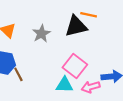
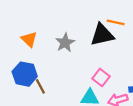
pink square: (75, 66) -> (101, 77), size x0.7

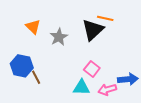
black triangle: (102, 35) -> (93, 30), turned -30
orange triangle: (29, 39) -> (33, 27), moved

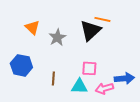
pink square: (92, 69) -> (89, 68), turned -35
brown line: (36, 77) -> (53, 78), moved, turned 32

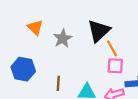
orange line: (102, 19) -> (112, 48), moved, turned 49
pink square: (89, 68) -> (115, 66), moved

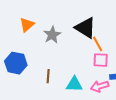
orange triangle: (35, 27) -> (27, 25), turned 35
black triangle: (99, 31) -> (85, 28), turned -45

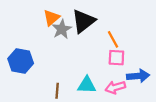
orange triangle: (27, 25) -> (51, 18), moved
black triangle: (85, 28) -> (83, 21), moved, turned 50
brown line: (48, 76) -> (57, 91), moved

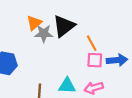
gray star: (62, 29) -> (44, 34), turned 30
blue arrow: (138, 76) -> (117, 60), moved

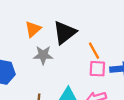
gray star: (44, 34) -> (43, 55), moved

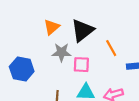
pink square: (97, 69) -> (81, 65), moved

